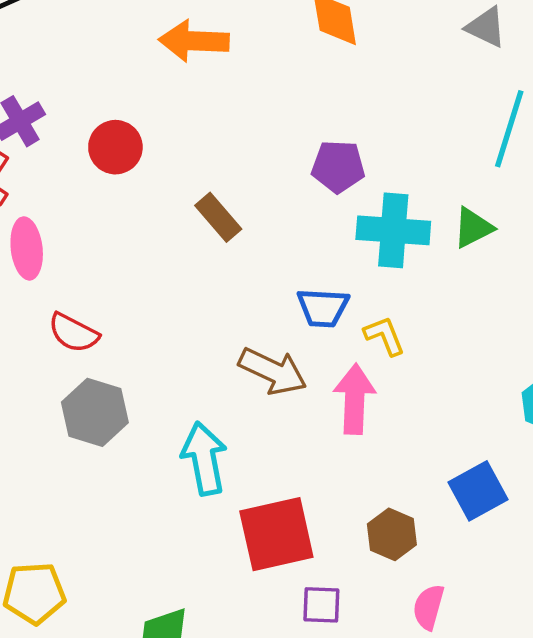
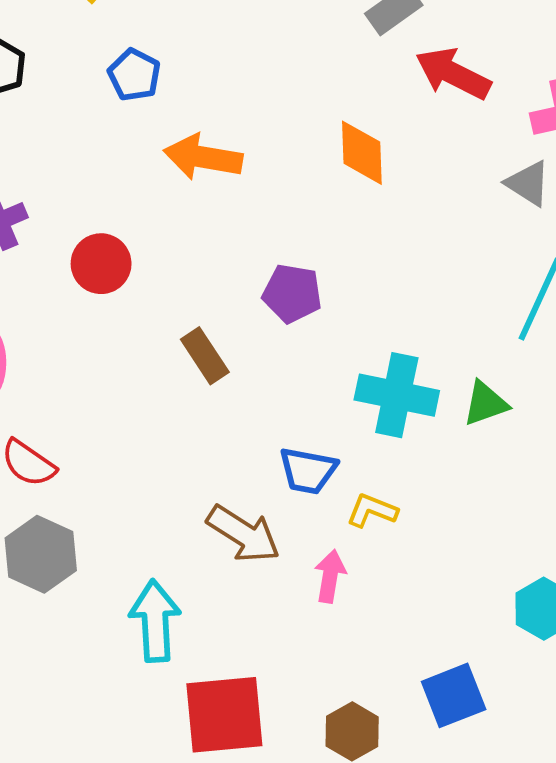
purple pentagon: (338, 167) -> (292, 293), moved
yellow L-shape: (384, 336) -> (372, 511), turned -54
pink arrow: (355, 399) -> (330, 576), size x0.7

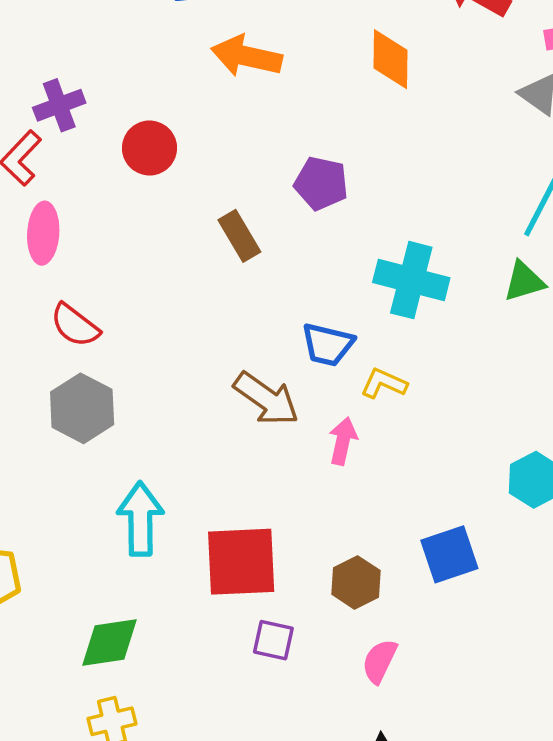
green triangle: (485, 404) -> (524, 281), moved
cyan arrow: (155, 621) -> (140, 519), moved

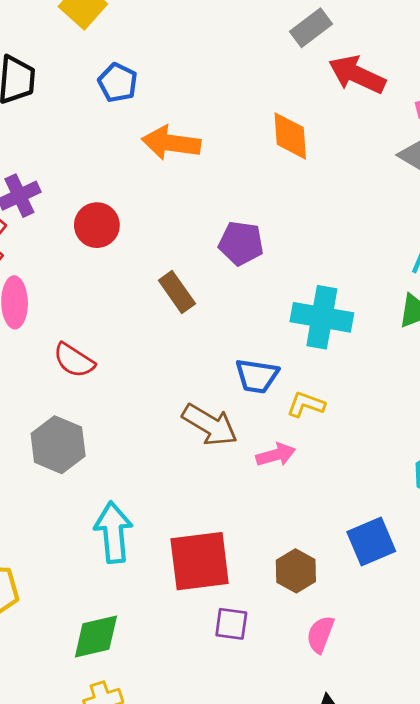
red semicircle: (75, 325) -> (74, 360), moved
pink arrow: (343, 441) -> (276, 455), turned 66

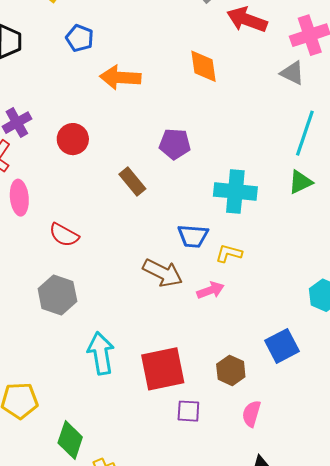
green diamond: (96, 637) -> (70, 440), moved, turned -54

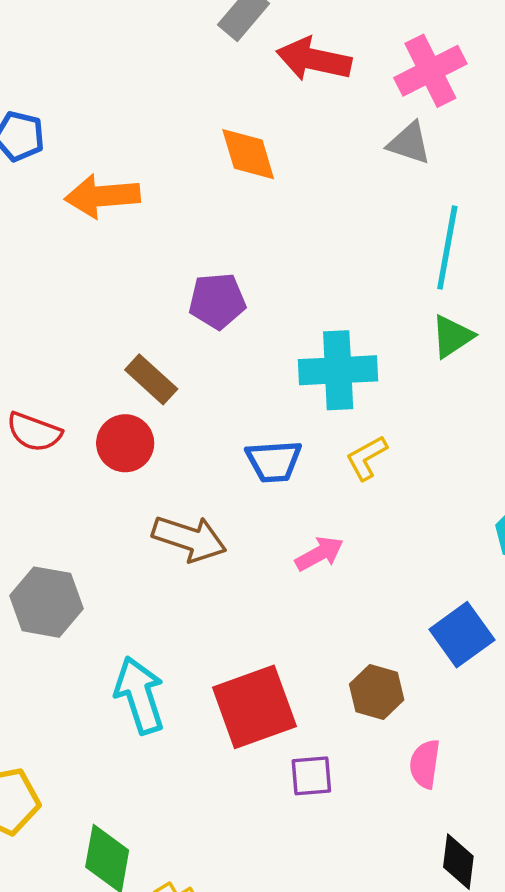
red circle: (73, 139) -> (125, 443), moved
red semicircle: (64, 235) -> (34, 432), moved
yellow L-shape: (229, 253) -> (366, 458), moved, turned -36
brown arrow: (163, 273) -> (189, 539), moved

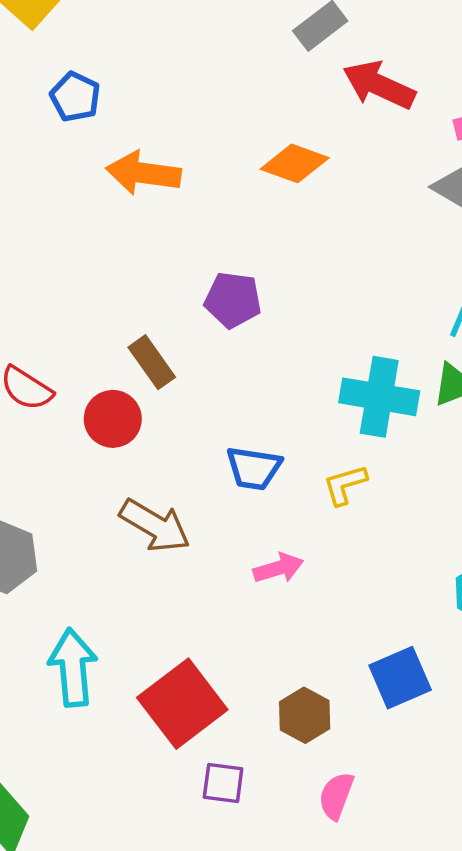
orange diamond: (248, 154) -> (295, 163), turned -66
cyan cross: (338, 370) -> (379, 397), moved
red square: (254, 707) -> (182, 704), turned -30

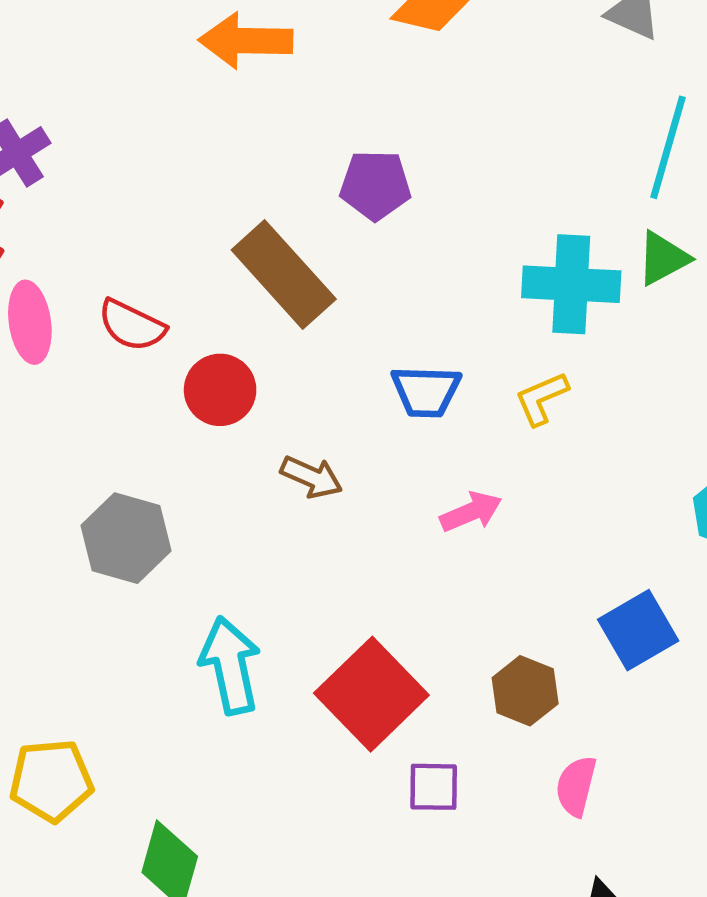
brown rectangle: (152, 362) -> (284, 274), size x1.6
red circle: (113, 419) -> (220, 390), moved
brown arrow: (155, 526) -> (311, 477), size x0.7

